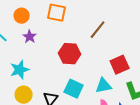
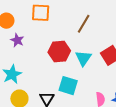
cyan triangle: (104, 86) -> (83, 58), moved, turned -36

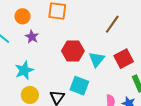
brown line: (84, 24) -> (112, 24), moved

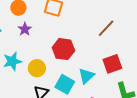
cyan triangle: (97, 59) -> (86, 76), moved
yellow circle: (30, 95) -> (37, 68), moved

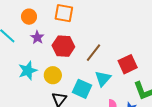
brown line: (106, 28) -> (94, 53), moved
red hexagon: (63, 49) -> (63, 46), moved

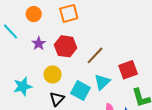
orange square: (64, 13) -> (69, 13), turned -30
purple star: (37, 37) -> (39, 43), moved
cyan star: (28, 71) -> (23, 86), moved

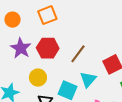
purple star: (39, 43) -> (21, 48), size x1.5

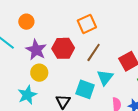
orange square: (47, 15) -> (87, 24), moved
yellow circle: (38, 78) -> (39, 73), moved

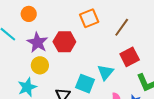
brown line: (94, 52) -> (122, 27), moved

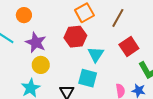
red hexagon: (64, 42) -> (75, 37), moved
cyan triangle: (105, 72) -> (96, 54), moved

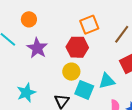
cyan triangle: (96, 54) -> (107, 81), moved, turned 36
yellow circle: (41, 65) -> (71, 72), moved

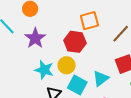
cyan triangle: (107, 81) -> (101, 79), turned -30
cyan star: (26, 93) -> (44, 70), moved, turned 30

